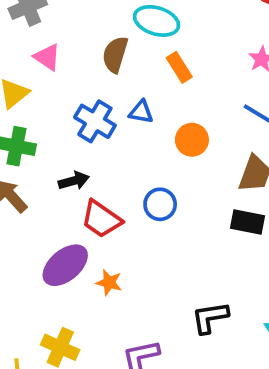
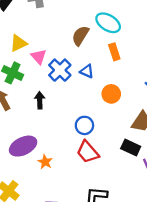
pink triangle: (47, 57) -> (39, 57), moved
black arrow: (74, 181) -> (40, 100), turned -91
red trapezoid: (101, 219) -> (88, 152), moved

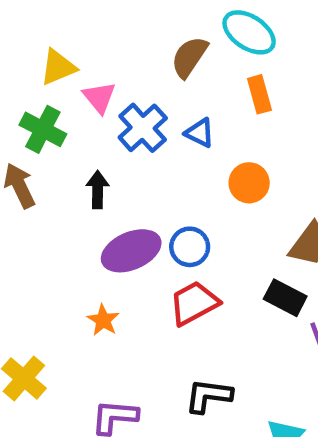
purple ellipse: (23, 146) -> (131, 251), moved
red trapezoid: (88, 152) -> (194, 303), turned 100

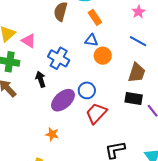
blue cross: (143, 128) -> (59, 58), moved
blue triangle: (200, 133) -> (91, 40), moved
orange star: (103, 320) -> (52, 134), moved

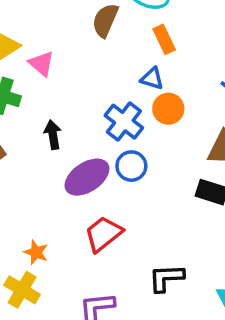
blue cross: (59, 58) -> (124, 122), moved
red trapezoid: (96, 113) -> (103, 234), moved
orange star: (52, 134) -> (36, 252), moved

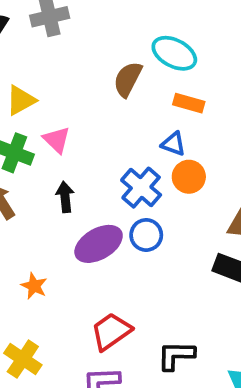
orange rectangle: (164, 39) -> (189, 103), turned -52
pink triangle: (41, 64) -> (57, 140), moved
red trapezoid: (103, 234) -> (111, 331), moved
orange star: (36, 252) -> (34, 286), moved

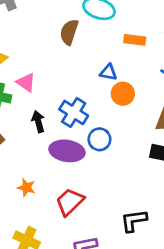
orange rectangle: (189, 103) -> (135, 40), moved
blue cross: (141, 188) -> (74, 112), moved
purple ellipse: (99, 244) -> (67, 151), turned 48
red trapezoid: (111, 331) -> (70, 202), moved

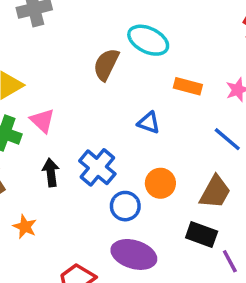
orange circle: (123, 94) -> (160, 183), moved
purple ellipse: (67, 151) -> (134, 254), moved
orange star: (26, 188) -> (25, 227), moved

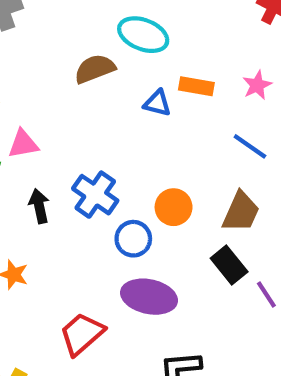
brown semicircle: (106, 64) -> (95, 69), turned 48
pink triangle: (42, 121) -> (23, 144), turned -48
blue triangle: (149, 123) -> (157, 103), moved
black rectangle: (202, 235) -> (229, 265), turned 36

